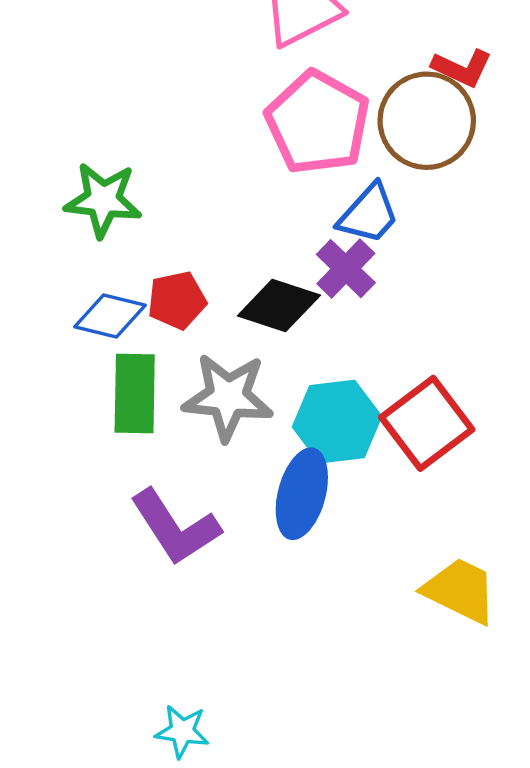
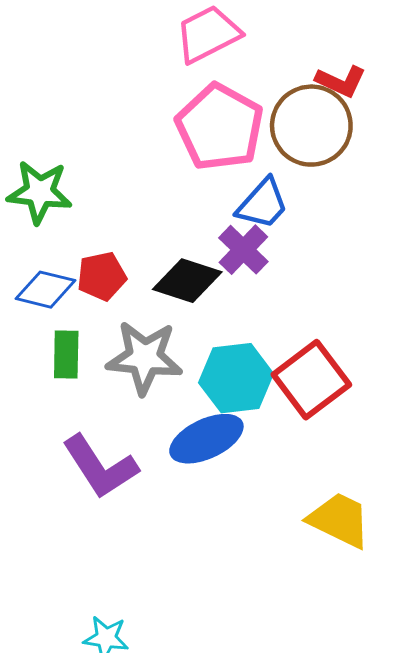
green rectangle: (135, 393) -> (66, 355), size x0.7
blue ellipse: (302, 494) -> (206, 439), turned 50

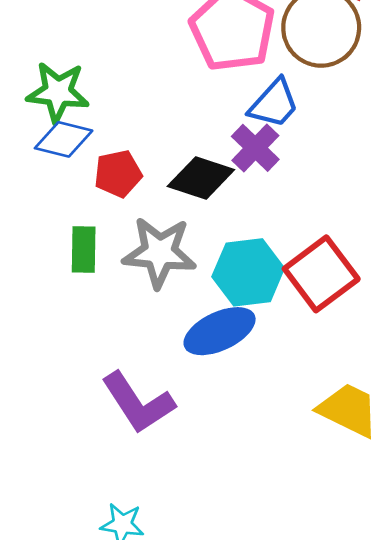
blue diamond: (45, 290) -> (64, 139), moved
purple L-shape: (100, 467) -> (138, 403), moved

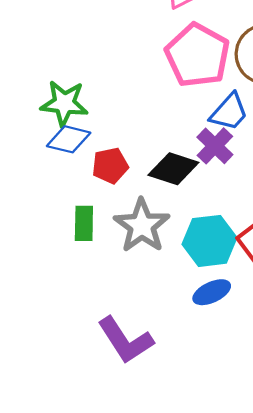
gray star: (159, 252) -> (142, 226), turned 30
blue ellipse: (220, 331) -> (212, 292), moved, size x0.7

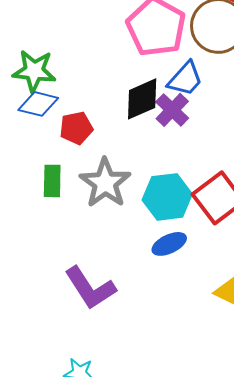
black diamond: (173, 169) -> (142, 99), moved, turned -42

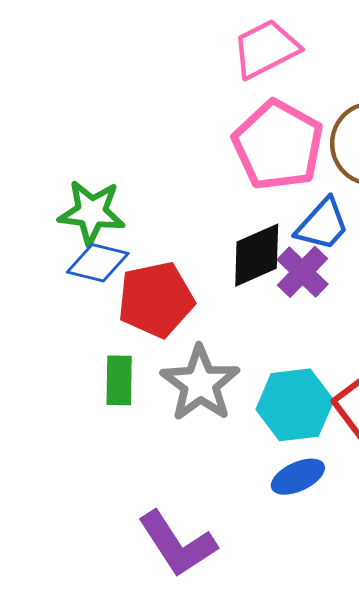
red pentagon: (76, 128) -> (156, 299), size x1.5

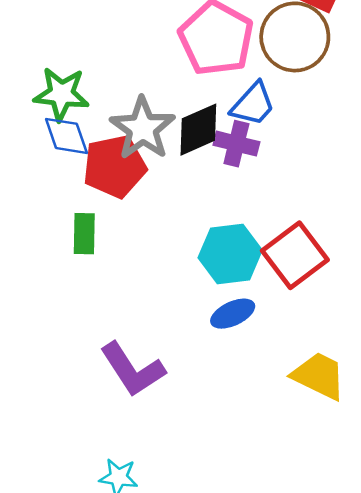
blue diamond: (98, 263) -> (66, 136), turned 57
purple cross: (302, 272) -> (236, 144), turned -30
gray star: (200, 383) -> (143, 128), moved

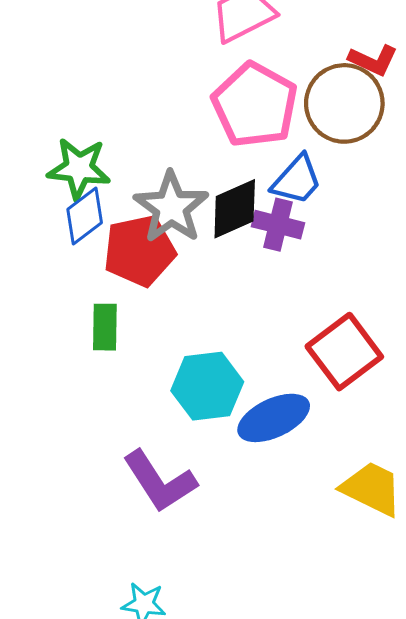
blue diamond: (66, 136) -> (85, 216), turned 72
cyan hexagon: (230, 254) -> (207, 386), moved
blue ellipse: (233, 314) -> (274, 418), size x1.4

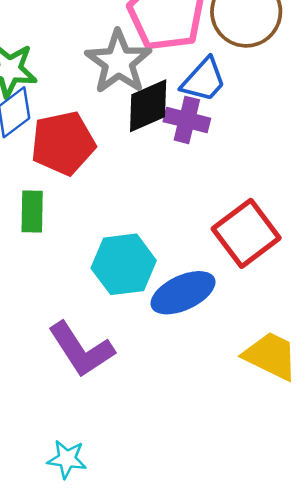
gray star: (171, 207) -> (119, 62), moved

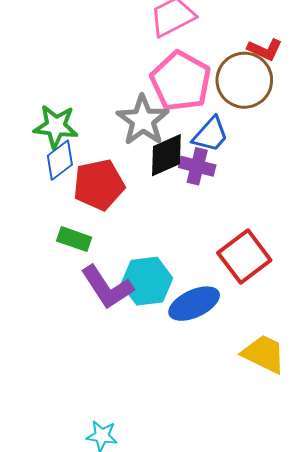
green rectangle: (32, 211) -> (74, 239), turned -72
purple L-shape: (81, 349) -> (107, 287), moved

